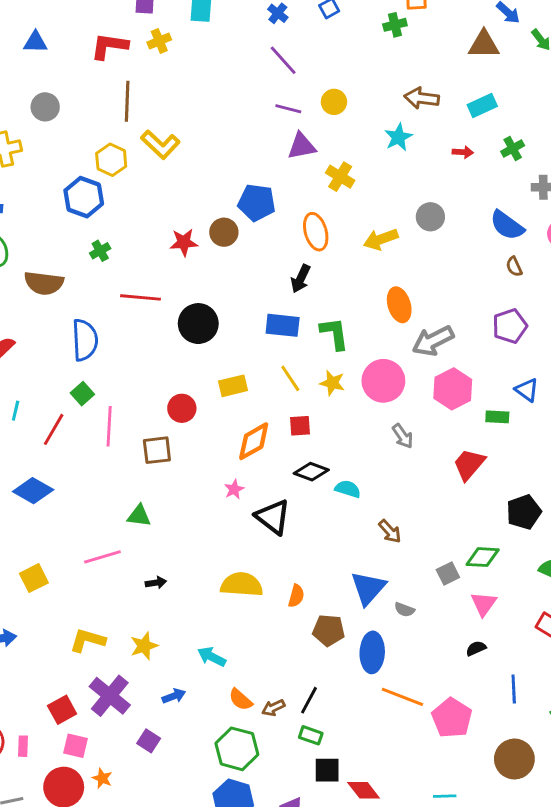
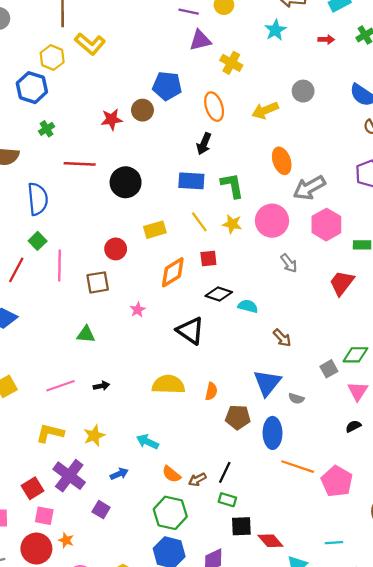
pink star: (234, 489) -> (138, 310), moved
pink line: (102, 557) -> (61, 386), moved

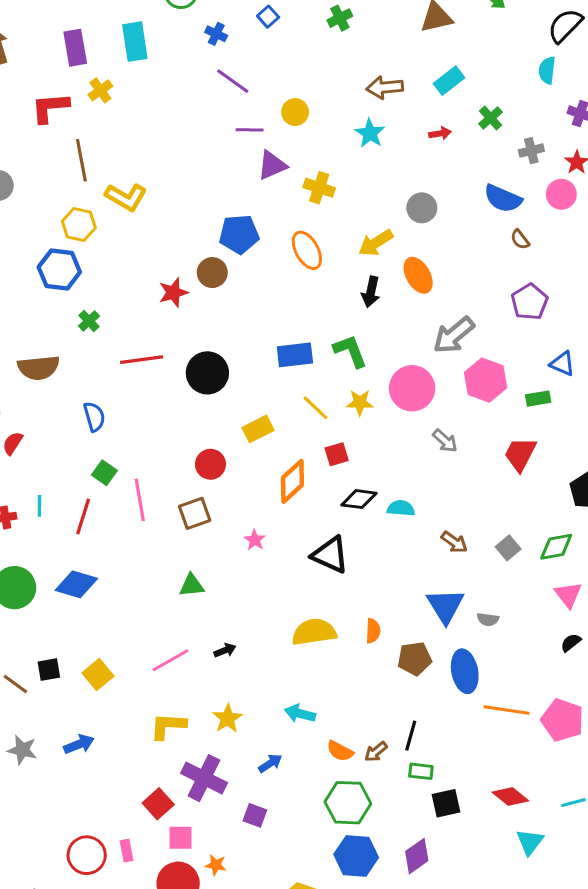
black arrow: (204, 144) -> (371, 292), moved
orange ellipse: (282, 161) -> (418, 275), moved
blue semicircle: (38, 199) -> (94, 417), size x0.7
gray square: (329, 369) -> (508, 548), moved
red diamond: (270, 541) -> (510, 797), moved

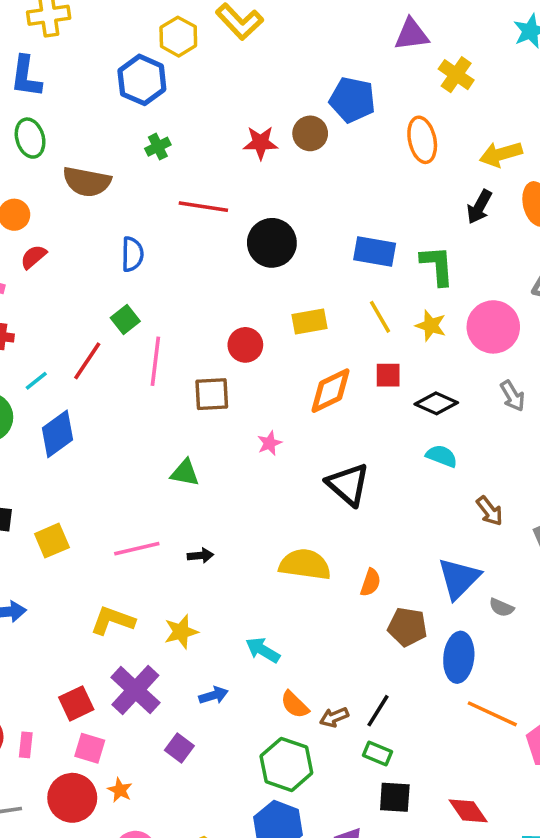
black diamond: (359, 499) -> (436, 403), moved
cyan line: (39, 506) -> (36, 381), moved, turned 35
blue diamond: (76, 584) -> (58, 434), turned -69

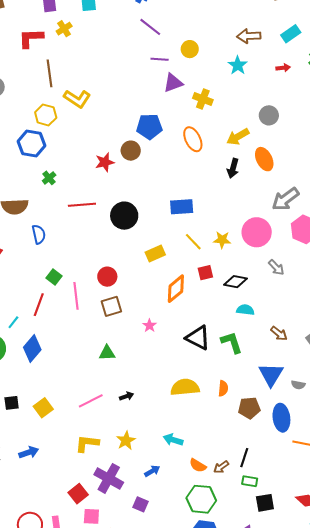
blue semicircle: (132, 254) -> (39, 234), moved
green L-shape: (437, 265) -> (232, 342), moved
red circle: (245, 345) -> (107, 277), moved

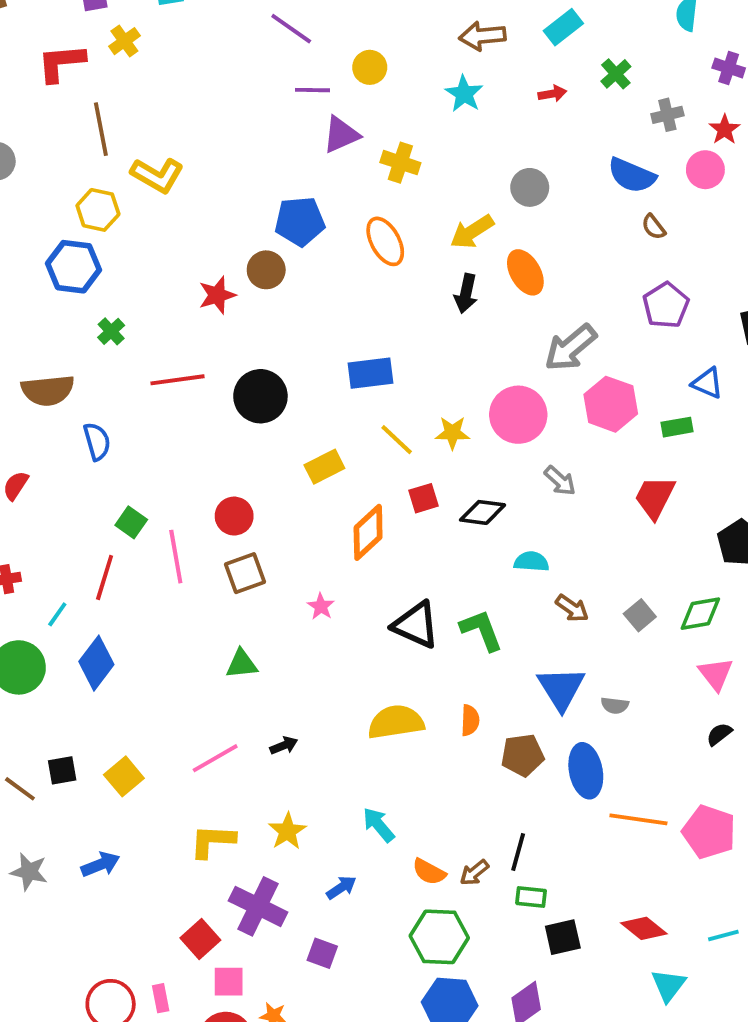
cyan semicircle: (245, 310) -> (531, 562), moved
cyan arrow: (173, 440) -> (379, 825), turned 36

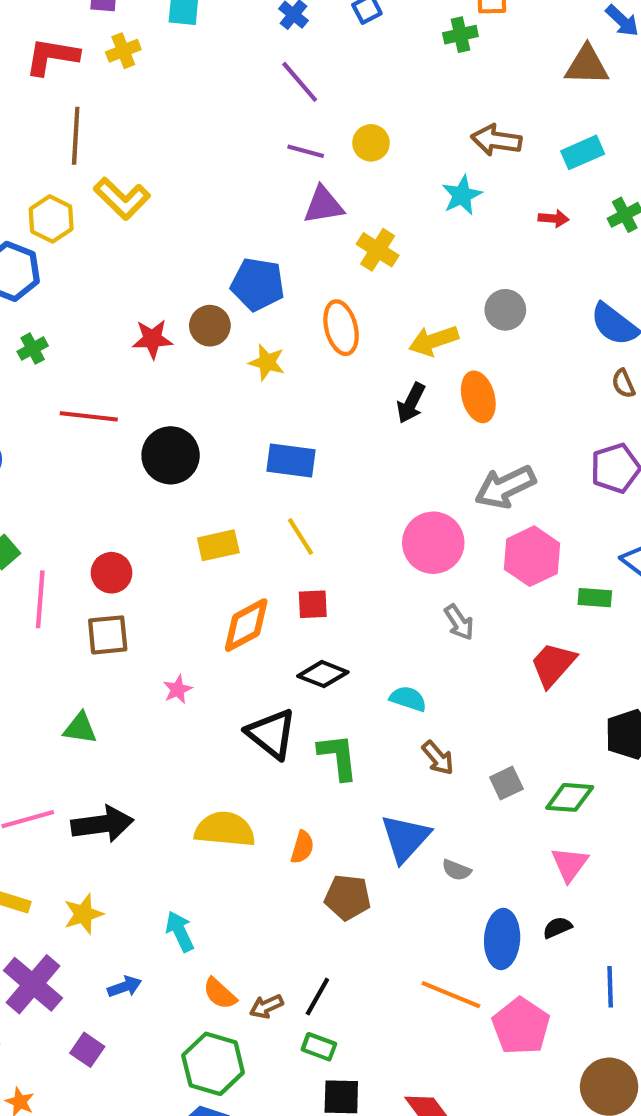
yellow star: (452, 433) -> (267, 362), moved
black diamond: (483, 512) -> (323, 674), moved
black arrow: (284, 746) -> (102, 824), size x2.0
blue ellipse: (586, 771) -> (502, 939), moved

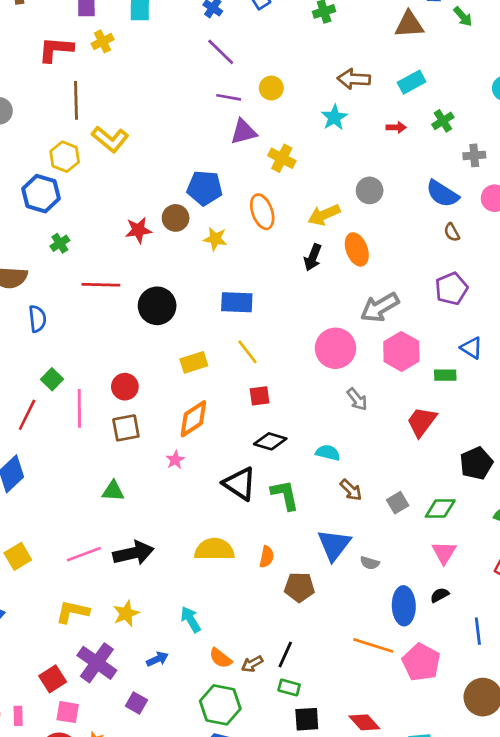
orange diamond: (246, 625) -> (193, 419), moved

